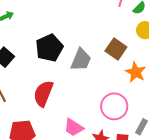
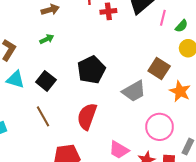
gray trapezoid: (81, 60) -> (134, 91), moved, turned 40

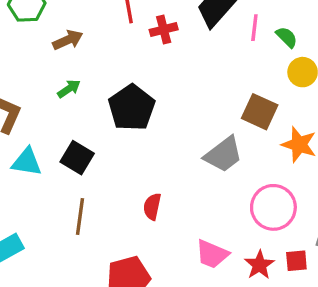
green semicircle: (181, 26) -> (287, 37), turned -80
black pentagon: (91, 70) -> (132, 108), moved
brown line: (43, 116) -> (80, 216), turned 45
red semicircle: (87, 116) -> (152, 207), size x0.6

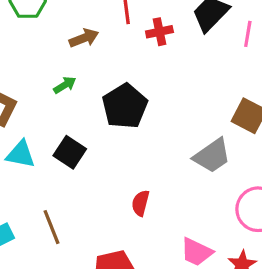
brown arrow: (68, 40) -> (84, 38), moved
brown line: (80, 216) -> (52, 227), moved, turned -32

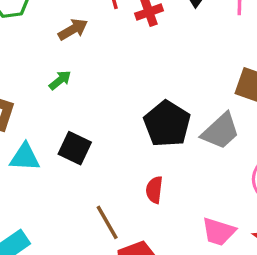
black pentagon: (125, 106) -> (167, 124), moved
brown line: (52, 227) -> (107, 222), moved

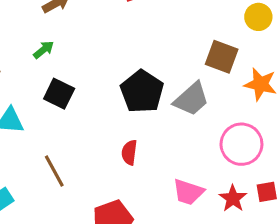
black square: (75, 148) -> (59, 94), moved
brown line: (107, 222) -> (54, 171), moved

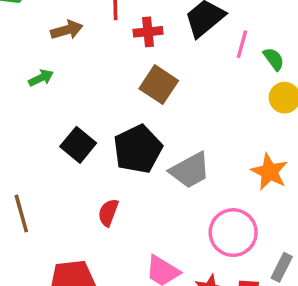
brown square: (222, 57) -> (159, 85), moved
black square: (59, 94) -> (78, 145), moved

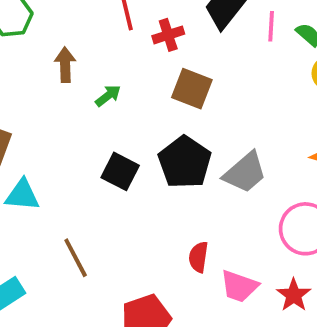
brown arrow: (67, 30) -> (65, 65), moved, turned -64
green arrow: (41, 78) -> (108, 96), moved
red semicircle: (108, 213) -> (198, 257), moved

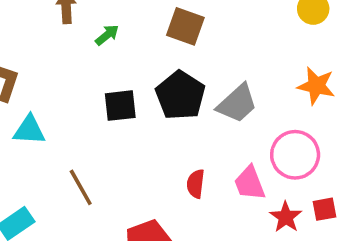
black square: (120, 171) -> (120, 106), turned -32
pink trapezoid: (239, 286) -> (250, 183), moved, turned 51

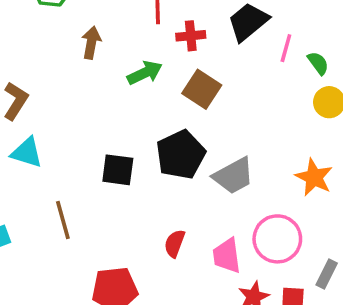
green arrow: (107, 35) -> (145, 73), moved, size x1.4
black square: (120, 106) -> (118, 170), moved

